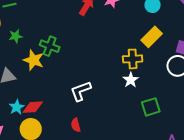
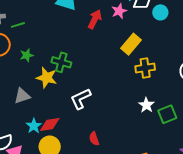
yellow rectangle: (152, 37) -> (131, 44), moved
white star: (131, 80) -> (146, 105), moved
white L-shape: (81, 91) -> (81, 99), moved

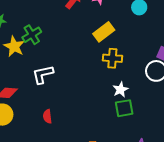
green cross: (61, 62) -> (32, 35), turned 30
white star: (146, 105) -> (120, 90), moved

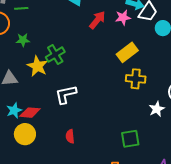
white star: (120, 90) -> (157, 109), moved
green square: (124, 108) -> (130, 139), moved

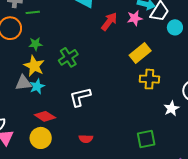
yellow star: (37, 66) -> (34, 66), moved
cyan star: (14, 110) -> (37, 86), moved
red diamond: (30, 113) -> (45, 116), turned 30
red semicircle: (70, 136) -> (86, 139), turned -80

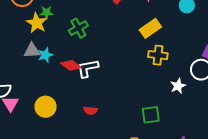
yellow star: (34, 66) -> (37, 23), moved
red diamond: (45, 116) -> (71, 65), moved

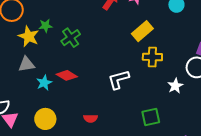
green star: (47, 13) -> (45, 26), moved
cyan star: (45, 55) -> (44, 83), moved
white L-shape: (88, 68) -> (119, 79), moved

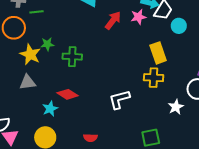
yellow rectangle: (142, 31) -> (158, 53), moved, turned -70
green cross: (71, 38) -> (72, 57), turned 36
cyan star: (44, 83) -> (50, 109), moved

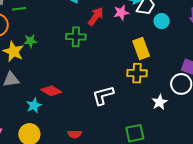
green cross: (72, 57) -> (76, 37), moved

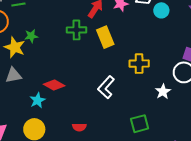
yellow rectangle: (141, 48) -> (105, 37), moved
white L-shape: (103, 95) -> (106, 87), turned -30

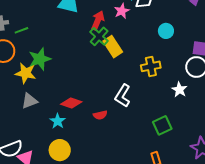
cyan circle: (161, 10) -> (166, 31), moved
green cross: (76, 30) -> (99, 36), moved, turned -36
green star: (31, 36) -> (40, 59), size x1.6
red semicircle: (79, 127) -> (100, 115), moved

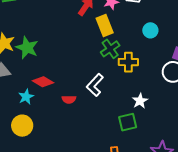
green cross: (99, 36) -> (110, 49), moved
yellow rectangle: (113, 47) -> (105, 26), moved
green star: (40, 59) -> (27, 48), moved, turned 30
white star: (179, 90) -> (140, 101), moved

